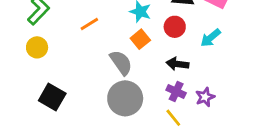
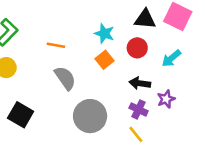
orange line: (89, 24) -> (56, 45), turned 42
gray semicircle: (121, 63) -> (65, 78), moved
purple star: (205, 97) -> (166, 99), moved

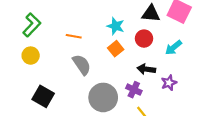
purple cross: (139, 109) -> (134, 90), moved

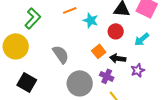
green L-shape: (32, 25) -> (33, 18), moved
orange line: (74, 36) -> (70, 10), moved, turned -32
orange square: (116, 49) -> (99, 51), moved
yellow circle: (31, 56) -> (16, 46), size x1.6

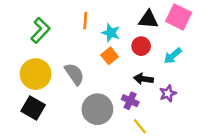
orange line: (70, 10) -> (85, 21), turned -64
yellow circle: (16, 46) -> (36, 74), moved
orange square: (99, 51) -> (110, 56), moved

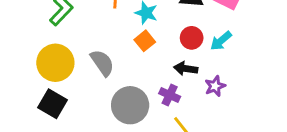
red circle: (141, 46) -> (192, 38), moved

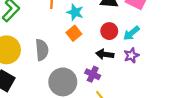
gray semicircle: (102, 63) -> (42, 50), turned 30
purple star: (215, 86) -> (131, 55), moved

